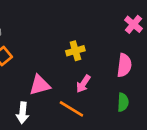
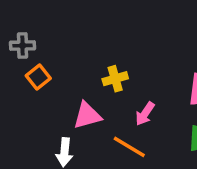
yellow cross: (75, 51) -> (115, 79), moved

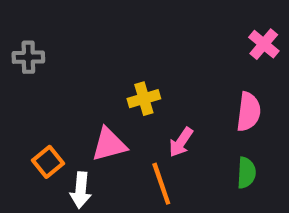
orange square: (38, 77) -> (48, 162), moved
orange line: (129, 147) -> (161, 184), turned 40

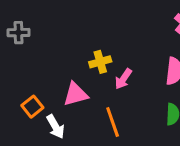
pink arrow: (181, 142) -> (123, 79), moved
white arrow: (81, 190) -> (56, 127), turned -35

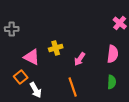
yellow cross: (100, 62) -> (56, 48), moved
pink triangle: (76, 94) -> (32, 57), moved, turned 42

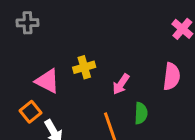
gray cross: (12, 29) -> (27, 23), moved
green semicircle: (112, 82) -> (141, 113), moved

